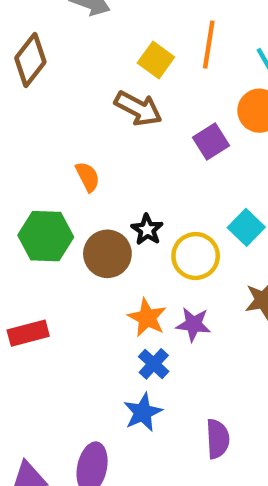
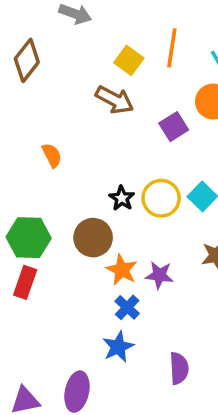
orange semicircle: (88, 177) -> (52, 155), moved
green hexagon: (46, 236) -> (29, 238), moved
brown circle: (107, 254) -> (93, 238), moved
yellow circle: (196, 256) -> (161, 198), moved
red rectangle: (28, 333) -> (25, 282), turned -56

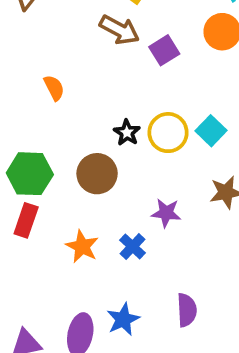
purple square: (174, 127) -> (164, 50), moved
orange star: (122, 270) -> (82, 247), moved
blue star: (118, 347) -> (123, 319), moved

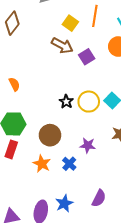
orange semicircle: (54, 88) -> (14, 84), moved
brown circle: (97, 174) -> (50, 135), moved
purple semicircle: (187, 310) -> (99, 198), turned 30

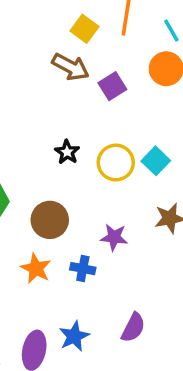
black star: (66, 102) -> (67, 152), moved
blue cross: (69, 164) -> (83, 269), turned -32

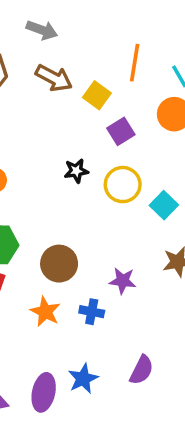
yellow square: (85, 29) -> (97, 95), moved
brown arrow: (71, 67) -> (54, 78), moved
black star: (67, 152) -> (76, 171), moved, turned 30
yellow circle: (116, 163) -> (123, 185), moved

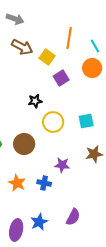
yellow circle: (123, 185) -> (53, 122), moved
cyan square: (164, 205) -> (86, 121), turned 35
brown circle: (59, 264) -> (24, 144), moved

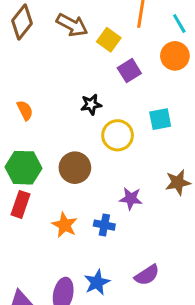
cyan square: (86, 121) -> (160, 119), moved
purple semicircle: (73, 217) -> (147, 275), turned 30

